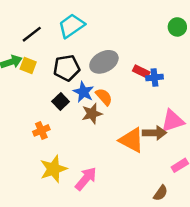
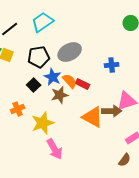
red rectangle: (141, 71) -> (83, 84), moved
yellow star: (53, 169) -> (43, 123), moved
pink arrow: (86, 179) -> (55, 149), turned 110
brown semicircle: (161, 193) -> (125, 160), moved

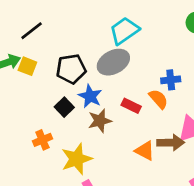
cyan trapezoid: (43, 22) -> (124, 31), moved
orange semicircle: (70, 81) -> (158, 99), moved
orange triangle: (93, 117) -> (145, 151), size x0.7

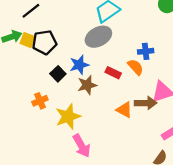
black pentagon: (71, 69) -> (44, 42), moved
blue star: (90, 96) -> (79, 65), turned 30

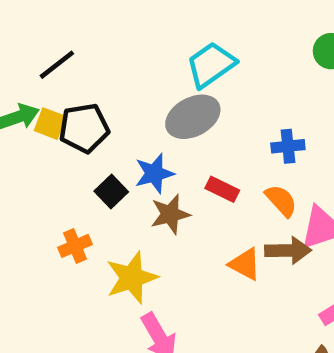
orange semicircle: (136, 67) -> (281, 201), moved

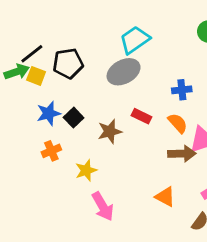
black line: (57, 65) -> (32, 54), moved
black pentagon: (84, 128) -> (68, 63), moved
blue star: (154, 173) -> (49, 113), moved
orange triangle: (245, 264) -> (165, 197), moved
yellow star: (132, 278) -> (86, 170), size x0.7

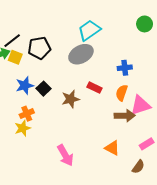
orange semicircle: (178, 123) -> (122, 93), turned -119
yellow star: (86, 170) -> (23, 128), moved

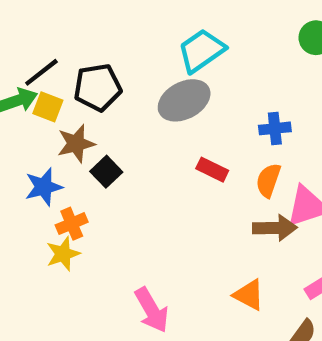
blue star: (25, 85) -> (44, 187), moved
brown star: (71, 99) -> (76, 144), moved

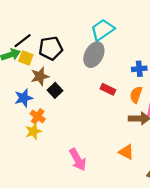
gray ellipse: (184, 100) -> (94, 55), turned -35
orange cross: (72, 224) -> (38, 116), turned -32

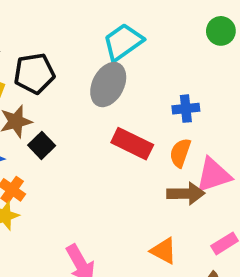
red rectangle: (108, 89) -> (132, 144), size x1.5

